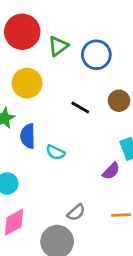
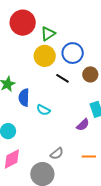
blue circle: (96, 55) -> (73, 53), moved
yellow circle: (27, 83) -> (45, 56), moved

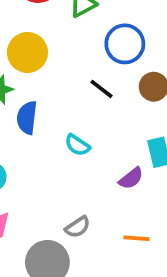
yellow circle: (45, 56) -> (27, 53), moved
cyan semicircle: (43, 110) -> (77, 145), moved

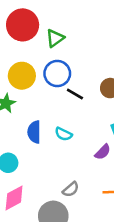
blue circle: (125, 44) -> (57, 74), moved
blue semicircle: (27, 118) -> (34, 132), moved

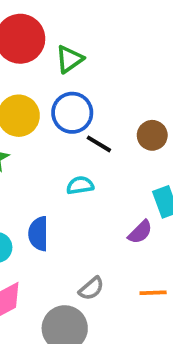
blue semicircle: (34, 132) -> (38, 234), moved
cyan semicircle: (63, 134) -> (80, 185), moved, turned 144

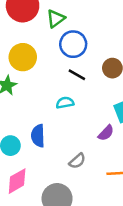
blue circle: (72, 113) -> (73, 44), moved
gray semicircle: (91, 288) -> (77, 161), moved

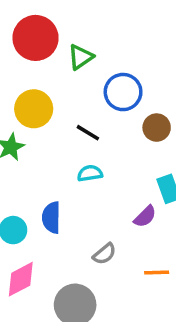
blue circle: (73, 44) -> (123, 92), moved
black line: (77, 75) -> (88, 133), moved

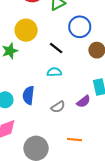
gray semicircle: (104, 254) -> (58, 107), moved
orange line: (157, 273) -> (74, 140), moved

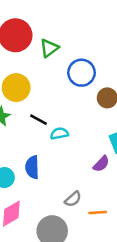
black line: (56, 48) -> (39, 120), moved
gray semicircle: (58, 107) -> (73, 199), moved

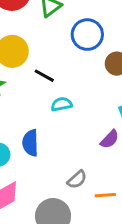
black line: (39, 120) -> (44, 76), moved

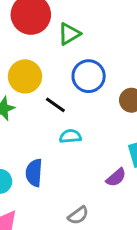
blue circle: (87, 35) -> (89, 76), moved

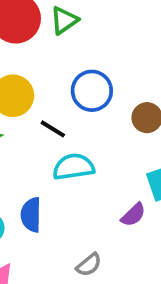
green triangle: (69, 34) -> (64, 20), moved
cyan semicircle: (70, 136) -> (74, 167), size x1.5

